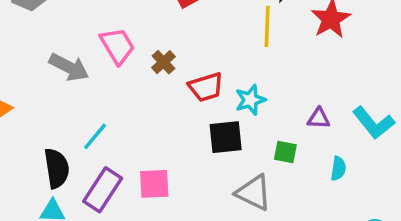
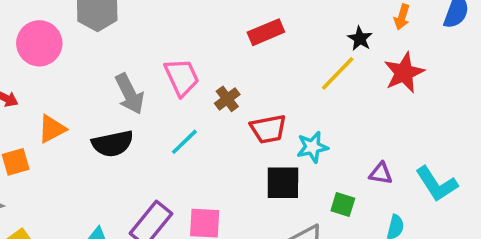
yellow line: (267, 26) -> (338, 73), turned 36
gray arrow: (69, 67) -> (130, 94), turned 30
cyan line: (95, 136) -> (184, 142), moved
black semicircle: (57, 168) -> (113, 144), moved, turned 81

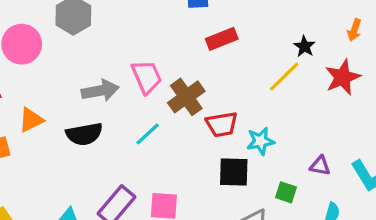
orange arrow: (402, 17) -> (354, 30), moved
gray arrow: (130, 94) -> (100, 91), turned -75
brown cross: (227, 99) -> (186, 97), size x1.6

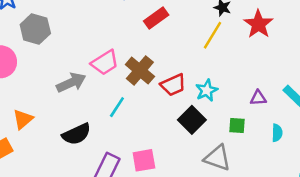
pink trapezoid: (147, 77) -> (105, 63), turned 96
black semicircle: (84, 134) -> (76, 134), moved
black square: (234, 172) -> (192, 120), turned -32

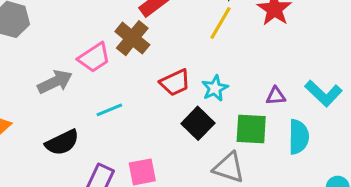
brown cross: (140, 70) -> (132, 38), moved
cyan line: (117, 107) -> (109, 110), turned 35
green square: (237, 125) -> (251, 129), size x1.6
cyan semicircle: (277, 133) -> (299, 137), size x1.6

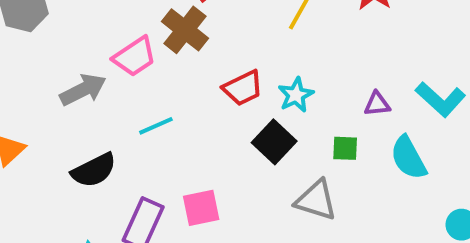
green square: (251, 129) -> (345, 148), size x0.6
cyan semicircle: (299, 137) -> (408, 158), turned 152

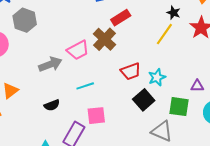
green square: (345, 148) -> (179, 107), size x1.5
black semicircle: (94, 170) -> (52, 105), size x0.7
pink square: (201, 208) -> (96, 116), moved

